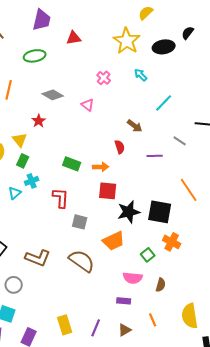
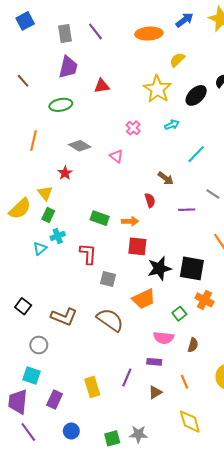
black ellipse: (164, 47) -> (196, 95), turned -35
cyan arrow: (141, 75) -> (172, 125), turned 112
purple line: (96, 328) -> (127, 378), moved

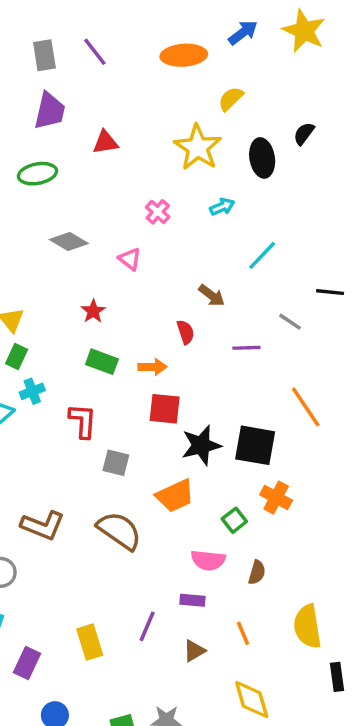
black ellipse: (196, 95) -> (262, 158), turned -55
red star: (65, 173) -> (93, 311), moved

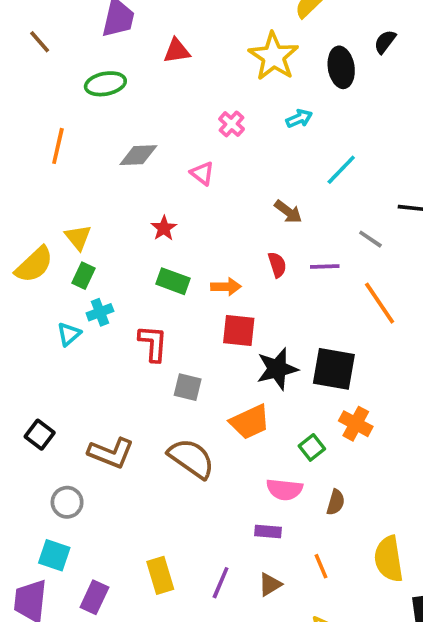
gray diamond: (69, 242) -> (138, 155), turned -33
red semicircle: (186, 332) -> (277, 265), moved
orange line: (306, 407) -> (380, 303), moved
purple line: (147, 626) -> (221, 583), moved

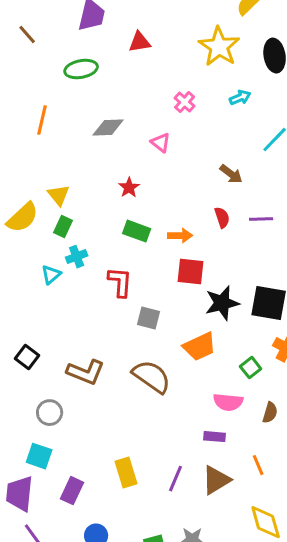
brown triangle: (270, 584) -> (216, 480), size x1.5

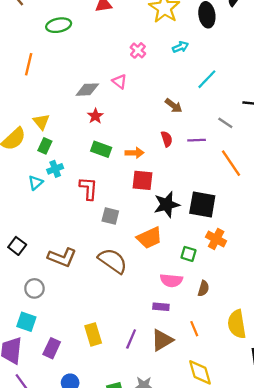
gray diamond: (108, 128) -> (87, 90), moved
green square: (251, 368) -> (189, 254), turned -35

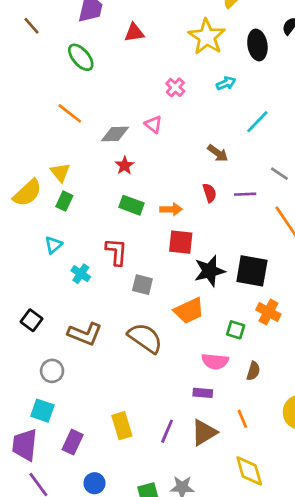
green ellipse: (59, 25) -> (81, 57), turned 60
orange line: (29, 64) -> (70, 113), moved, turned -65
cyan cross: (55, 169) -> (81, 274), moved, turned -35

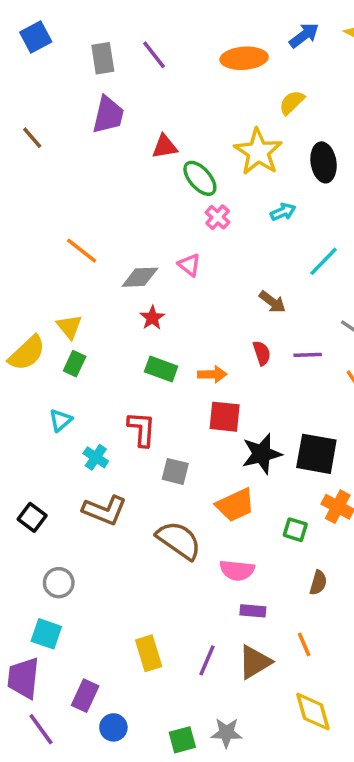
green ellipse: (81, 57) -> (200, 178), moved
brown L-shape: (85, 334) -> (105, 510), moved
pink semicircle: (215, 361) -> (237, 570), moved
purple rectangle: (73, 442) -> (85, 696), moved

